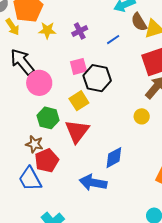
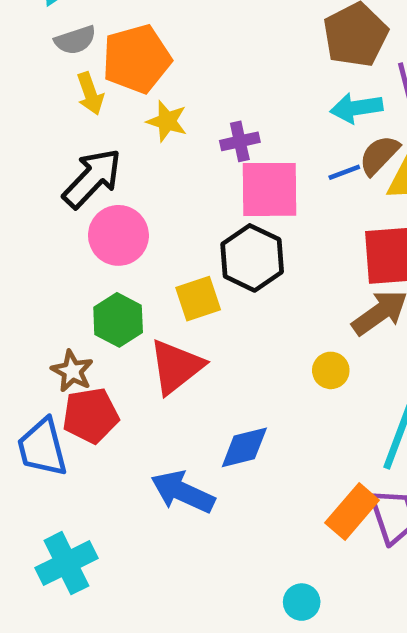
brown semicircle: (139, 22) -> (379, 155), turned 60
blue line: (113, 40) -> (344, 172), moved
black arrow: (22, 62) -> (92, 178), turned 68
pink square: (78, 66) -> (269, 189), moved, size x1.6

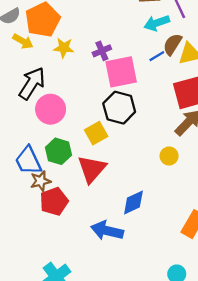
yellow arrow: (90, 94) -> (23, 41), turned -30
brown star: (72, 371) -> (41, 181), turned -30
blue trapezoid: (42, 447) -> (28, 161), moved

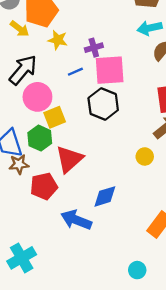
blue line: (157, 56) -> (75, 72), moved
yellow square: (96, 133) -> (55, 117), moved
red pentagon: (54, 201) -> (44, 186), moved

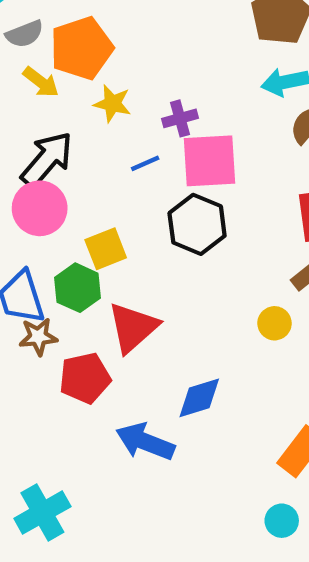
pink circle: (37, 97) -> (40, 208), moved
cyan circle: (137, 270) -> (282, 521), moved

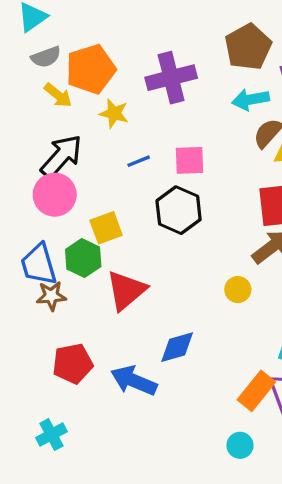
purple cross: (180, 118) -> (171, 78), moved, size x1.8
pink square: (210, 161) -> (189, 160), size x0.7
red pentagon: (85, 378) -> (73, 364), moved
cyan cross: (42, 512) -> (51, 435), size x0.7

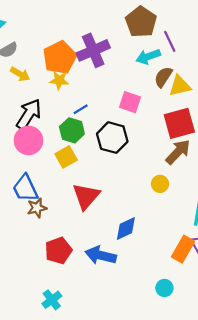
orange pentagon: (91, 69) -> (60, 58), moved
pink square: (189, 160) -> (130, 102), moved, turned 30
green hexagon: (83, 258) -> (72, 130), moved
cyan circle: (240, 445) -> (164, 288), moved

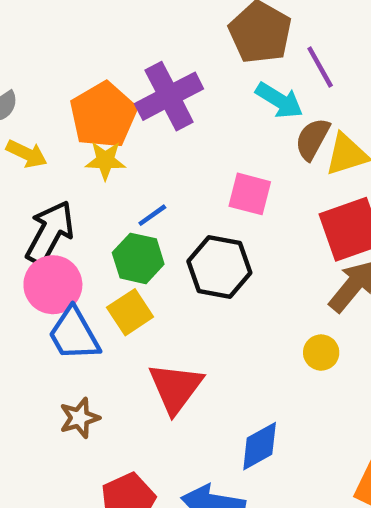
cyan arrow: (148, 57) -> (279, 100), turned -125
blue trapezoid: (25, 188) -> (74, 334), moved

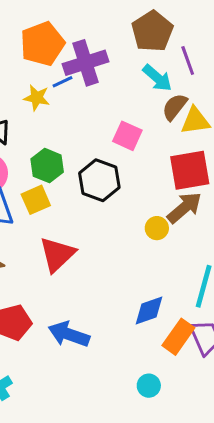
orange pentagon: (103, 115) -> (42, 44), moved
blue line: (152, 215) -> (63, 82), moved
yellow circle: (321, 353) -> (157, 228), moved
blue diamond: (260, 446) -> (149, 311), moved

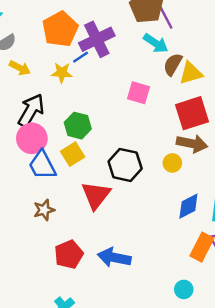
purple line: (188, 61) -> (166, 18), moved
black hexagon: (99, 180) -> (125, 165), moved
brown arrow: (184, 208) -> (192, 144), turned 60
blue diamond: (149, 311) -> (188, 206), moved

